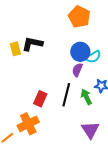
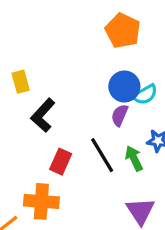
black L-shape: (32, 44) -> (43, 115), moved, turned -60
black line: (66, 95) -> (102, 155), turned -45
orange cross: (28, 124) -> (41, 201), turned 30

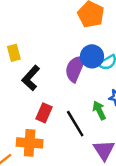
purple semicircle: (120, 115) -> (75, 68), moved, size x1.6
black line: (102, 155) -> (75, 124), moved

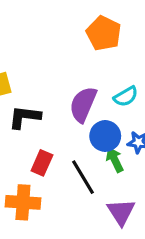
blue circle: (92, 56) -> (105, 136), moved
black L-shape: (31, 78) -> (25, 117), turned 55

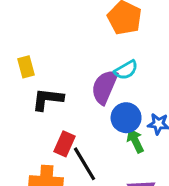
cyan semicircle: (126, 96) -> (126, 70), moved
black line: (83, 177) -> (84, 164), moved

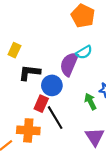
yellow rectangle: (26, 67) -> (14, 50), turned 40
blue circle: (126, 118) -> (52, 85), moved

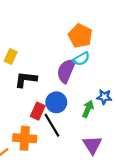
orange pentagon: (83, 16) -> (80, 36), moved
blue circle: (52, 85) -> (56, 102), moved
green arrow: (90, 101) -> (88, 109), turned 49

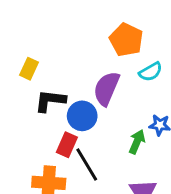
cyan semicircle: (81, 59) -> (151, 72), moved
blue circle: (56, 102) -> (82, 116), moved

